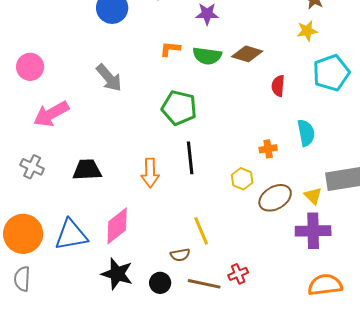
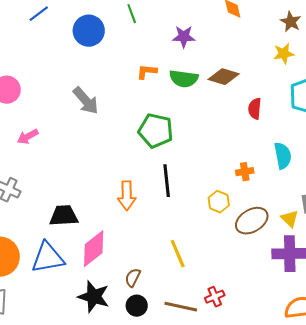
pink arrow: (51, 114) -> (28, 137), size x0.6
black trapezoid: (87, 170) -> (64, 216), moved
brown semicircle: (180, 255) -> (133, 278), moved, turned 126

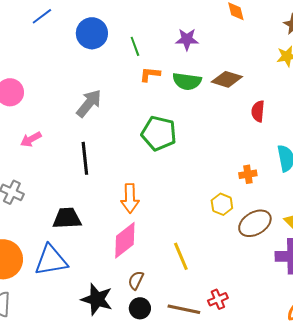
green line: (132, 14) -> (135, 46), moved
gray arrow: (86, 101) -> (89, 103), turned -100
black line: (167, 181) -> (85, 158), moved
pink diamond: (94, 249) -> (125, 240), moved

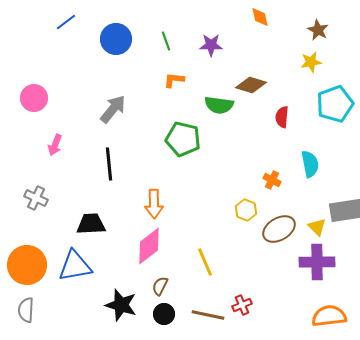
green line: (135, 46) -> (166, 41), moved
green semicircle: (187, 81) -> (219, 105), moved
pink arrow: (31, 139) -> (55, 145), turned -40
orange cross: (248, 174) -> (272, 180), turned 36

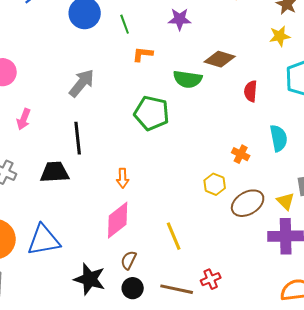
green line: (166, 41) -> (125, 24), moved
orange arrow: (154, 204) -> (123, 178), size x0.7
black trapezoid: (91, 224) -> (55, 172), moved

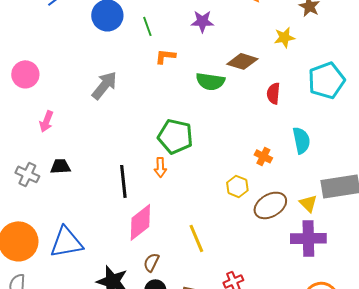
yellow star: (280, 36) -> (284, 37), moved
green pentagon: (152, 113) -> (175, 136), moved
black line: (78, 138) -> (123, 181), moved
black trapezoid: (55, 172) -> (60, 166), moved, size x0.7
orange arrow: (123, 178) -> (160, 167), moved

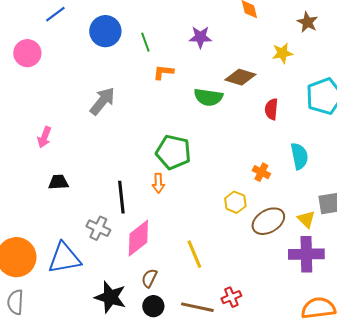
pink circle: (25, 74) -> (27, 53), moved
gray cross: (27, 174) -> (98, 228), moved

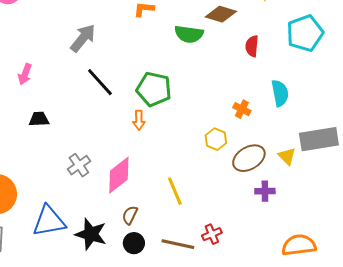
black line: (121, 197) -> (100, 82), moved, turned -36
gray cross: (98, 228) -> (79, 165), turned 30
purple cross: (306, 254) -> (265, 191), moved, size x0.6
blue triangle: (64, 258) -> (49, 221), moved

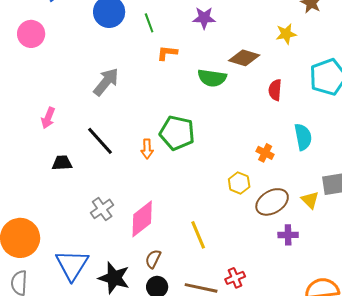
black line: (100, 82) -> (100, 141), moved
orange arrow: (139, 120) -> (147, 149), moved
blue triangle: (49, 221) -> (72, 265), turned -48

